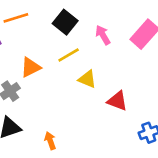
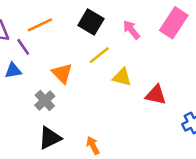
orange triangle: (31, 67) -> (62, 73), turned -40

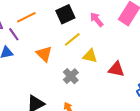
black square: (91, 22) -> (65, 14), turned 36
gray cross: (45, 101) -> (71, 76), moved

